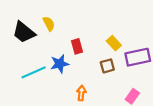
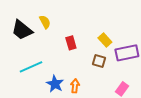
blue star: (60, 64) -> (55, 84), moved, turned -30
brown square: (107, 66) -> (99, 61), turned 32

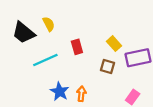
cyan line: (31, 67) -> (45, 60), moved

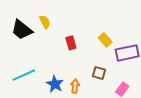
cyan line: (45, 60) -> (24, 75), moved
brown square: (108, 66) -> (99, 73), moved

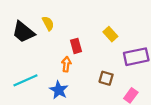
yellow rectangle: (105, 40) -> (110, 34), moved
orange arrow: (75, 86) -> (66, 64), moved

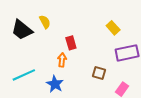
yellow rectangle: (110, 34) -> (113, 28), moved

